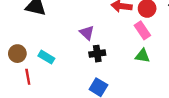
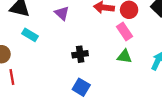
purple triangle: (87, 33) -> (62, 13), moved
cyan rectangle: (46, 57) -> (30, 35), moved

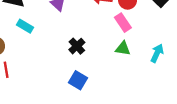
black cross: (80, 54) -> (77, 46), turned -35

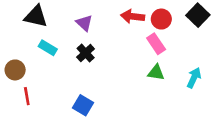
black cross: (77, 46) -> (86, 53), moved
blue square: (78, 80) -> (83, 105), moved

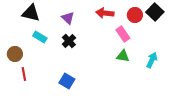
red circle: (161, 19) -> (135, 15), moved

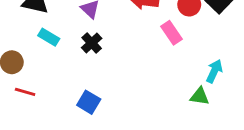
green triangle: (123, 56) -> (200, 96), moved
red line: (24, 74) -> (25, 92), turned -64

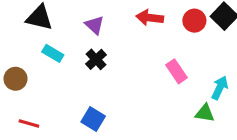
pink rectangle: (171, 33) -> (177, 71), moved
red line: (25, 92) -> (29, 123), moved

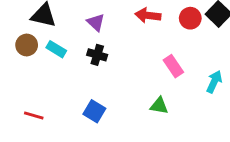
black cross: (96, 59) -> (97, 55), turned -30
brown circle: (16, 79) -> (27, 45), moved
green triangle: (205, 113) -> (159, 106), moved

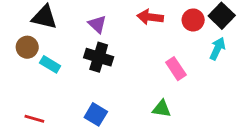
cyan rectangle: (56, 49) -> (50, 64), moved
black cross: (97, 55) -> (99, 57), size x1.4
cyan arrow: (214, 82) -> (217, 49), moved

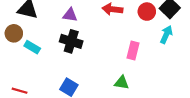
purple triangle: (97, 24) -> (70, 15), turned -35
pink rectangle: (176, 69) -> (133, 51), turned 48

